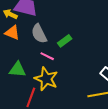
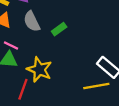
pink line: (47, 56) -> (11, 45), moved

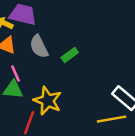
pink line: (11, 45) -> (16, 74), turned 40

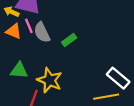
pink line: (16, 74) -> (29, 26), moved

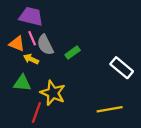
yellow arrow: (11, 12) -> (31, 59), moved
white rectangle: (118, 78) -> (122, 68), moved

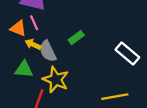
gray semicircle: (45, 45) -> (48, 51), moved

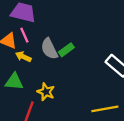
gray semicircle: (48, 51) -> (49, 49), moved
yellow star: (56, 80) -> (46, 92), size x0.7

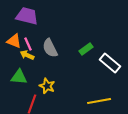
pink line: (24, 35) -> (28, 44), moved
green rectangle: (66, 50) -> (86, 49), moved

